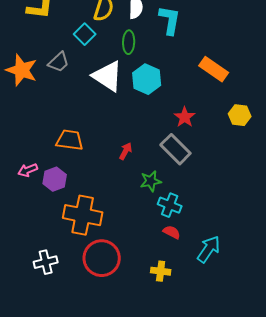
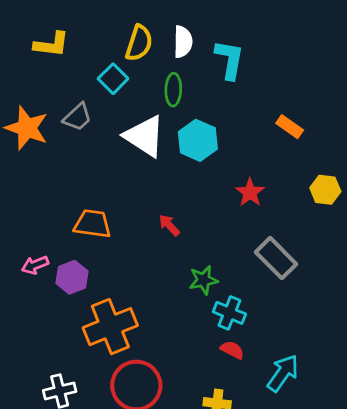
orange rectangle: (214, 69) -> (290, 127), size x0.7
gray rectangle: (176, 149) -> (276, 258), moved
red arrow: (126, 151) -> (169, 225), moved, turned -72
orange cross: (83, 215) -> (110, 327), turned -33

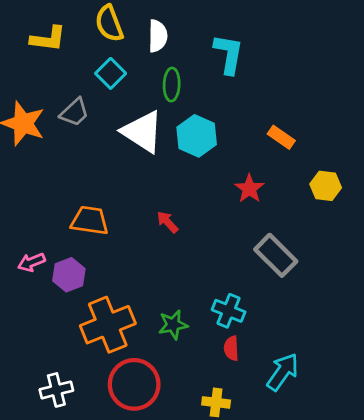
white semicircle: (183, 42) -> (158, 36), moved
yellow semicircle: (139, 43) -> (109, 23), moved, turned 141
orange rectangle: (290, 127) -> (281, 137), moved
green star: (203, 280) -> (173, 325), moved
red semicircle: (232, 350) -> (231, 348), turned -120

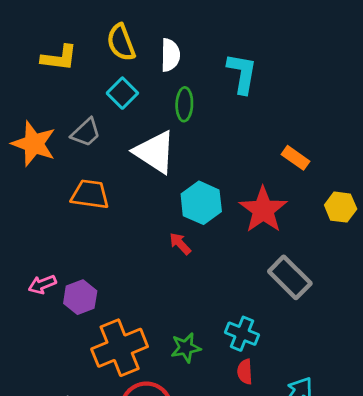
cyan hexagon: (197, 136) -> (201, 203), moved
red star: (249, 189) -> (263, 210), size x1.6
orange trapezoid: (90, 221) -> (90, 194), moved

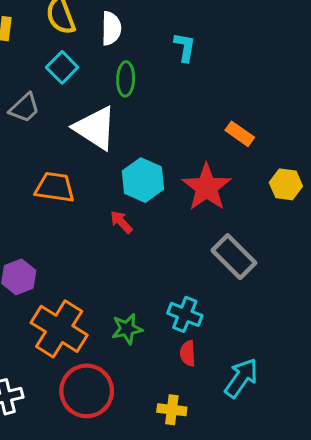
cyan L-shape: (242, 73) -> (185, 47), size x0.7
orange trapezoid: (90, 194) -> (55, 187), moved
orange cross: (120, 348) -> (59, 329), turned -36

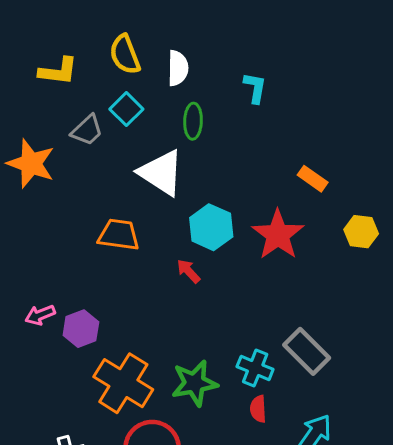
gray trapezoid: (24, 108) -> (87, 130), moved
gray rectangle: (234, 257) -> (307, 351), moved
green star: (127, 329) -> (195, 383), size x1.4

